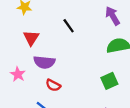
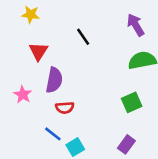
purple semicircle: (44, 62) -> (54, 80), turned -85
red semicircle: (53, 85) -> (65, 108), turned -32

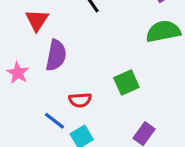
green square: (132, 102) -> (126, 82), moved
red semicircle: (65, 108) -> (80, 100), moved

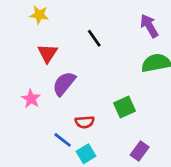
purple semicircle: (56, 55) -> (64, 84), turned -152

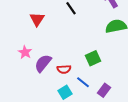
purple semicircle: (64, 84) -> (43, 63), moved
blue line: (63, 140) -> (83, 82), moved

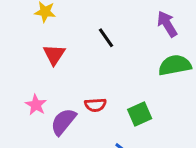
red semicircle: (64, 69) -> (95, 105), moved

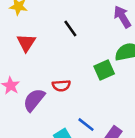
green square: (140, 114) -> (104, 70), moved

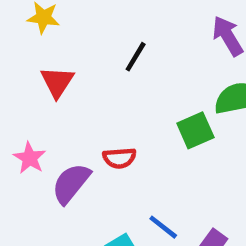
black line: (70, 28) -> (136, 57), turned 66

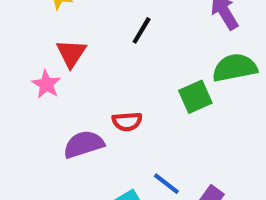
pink star: (30, 158) -> (46, 84), moved
purple semicircle: (71, 183) -> (84, 144), turned 33

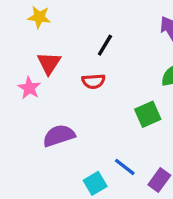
green square: (195, 97) -> (148, 114), moved
red semicircle: (127, 122) -> (93, 81), moved

